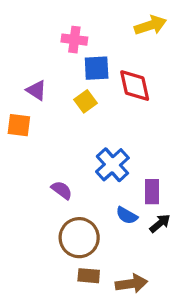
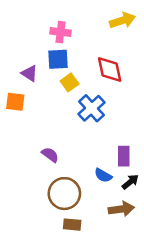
blue square: (97, 68) -> (58, 59), moved
blue cross: (112, 165) -> (92, 108), moved
brown arrow: (131, 284) -> (121, 209), moved

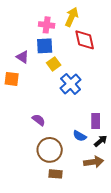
yellow arrow: (123, 20) -> (72, 17), moved, turned -48
red diamond: (110, 69) -> (85, 40), moved

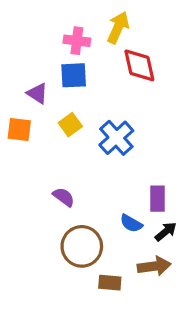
yellow square: (54, 64) -> (70, 125), moved
brown rectangle: (56, 174) -> (110, 283), moved

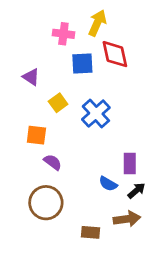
blue square: (74, 75) -> (82, 64), moved
orange square: (19, 130) -> (36, 135), moved
brown circle: (82, 246) -> (46, 203), moved

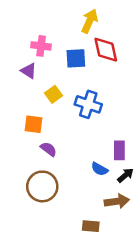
pink cross: (63, 34) -> (41, 46), moved
blue cross: (96, 114) -> (88, 104), turned -30
brown rectangle: (90, 232) -> (91, 226), moved

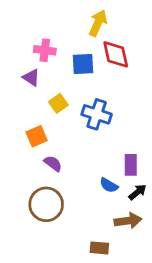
orange square: (34, 124) -> (37, 136), turned -30

